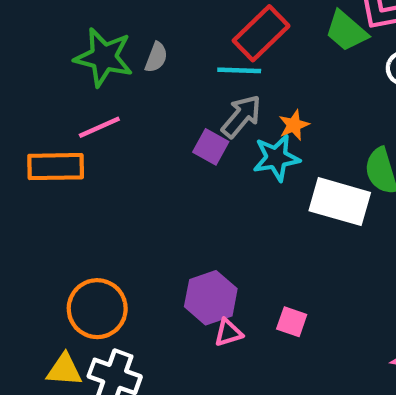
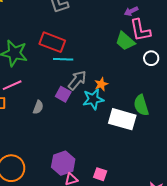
red rectangle: (261, 33) -> (52, 42), moved, turned 65
gray semicircle: (156, 57) -> (38, 107), moved
cyan line: (239, 70) -> (63, 59), moved

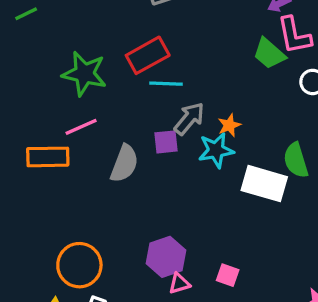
red rectangle: (52, 42) -> (148, 55), turned -50
purple square: (63, 94) -> (166, 142), turned -35
gray semicircle: (38, 107) -> (124, 164), size x1.6

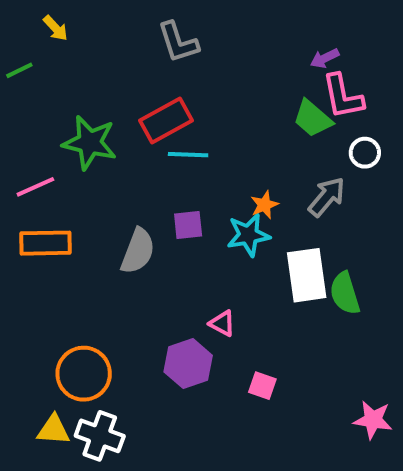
gray arrow: (189, 119) -> (327, 197), moved
pink line: (81, 127) -> (35, 187), moved
green semicircle: (296, 160) -> (345, 293), moved
white rectangle: (264, 184) -> (307, 275), turned 66
pink triangle: (179, 283) -> (222, 323), moved, turned 45

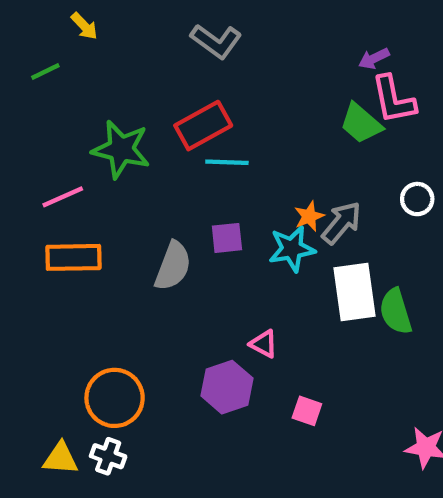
gray L-shape: (178, 42) -> (216, 41), turned -36
white circle: (365, 153) -> (417, 199), moved
gray arrow: (327, 197) -> (342, 223), moved
yellow triangle: (53, 430) -> (61, 458), moved
white cross: (100, 436) -> (108, 456), moved, size x0.7

